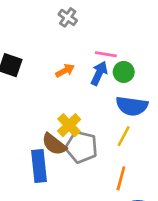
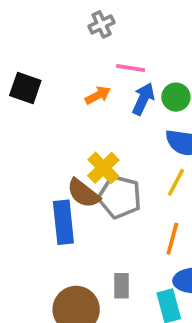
gray cross: (68, 17) -> (102, 24), turned 30
pink line: (106, 54) -> (131, 68), moved

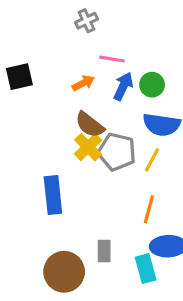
black square: (25, 88) -> (19, 77), turned -32
brown semicircle: (83, 193) -> (90, 125), moved
gray pentagon: (120, 197) -> (117, 152), moved

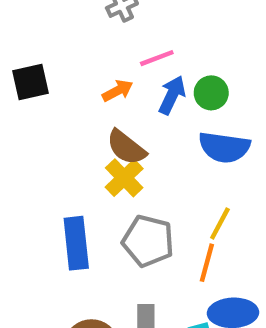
pink line: (112, 59) -> (157, 58), turned -30
gray pentagon: (117, 152) -> (148, 241), moved
yellow line: (152, 160) -> (220, 224), moved

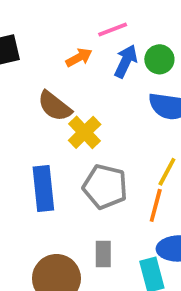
brown semicircle: (126, 147) -> (55, 106), moved

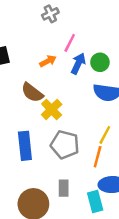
pink line: (113, 29) -> (70, 43), turned -42

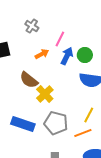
gray cross: (50, 14) -> (32, 26), moved, turned -32
blue rectangle: (25, 146) -> (23, 124), turned -65
orange line: (98, 157) -> (83, 133), turned 54

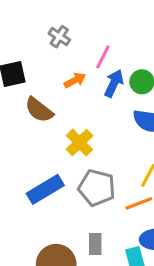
brown semicircle: (29, 80) -> (39, 110), moved
blue rectangle: (23, 124) -> (45, 189), turned -50

